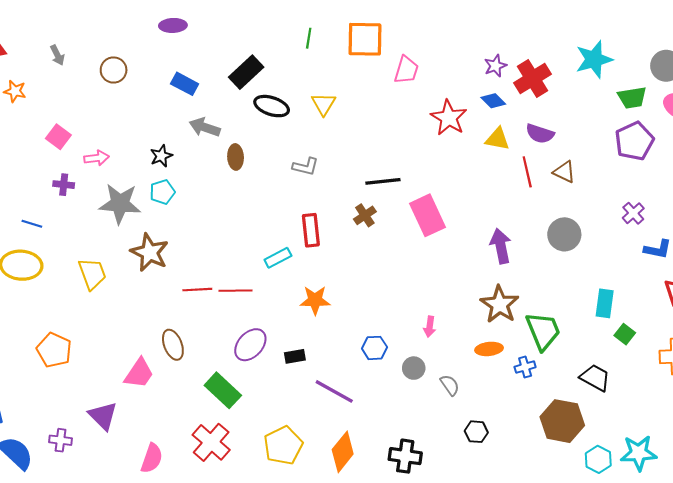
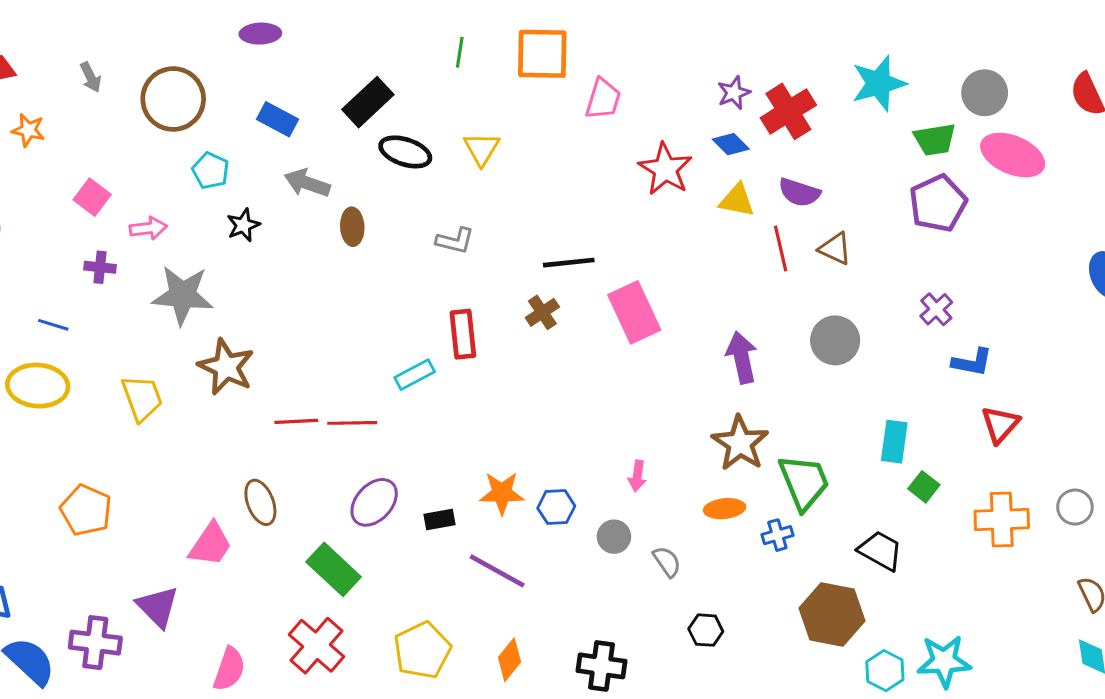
brown circle: (114, 70) -> (173, 99), size x1.6
cyan pentagon: (162, 192) -> (211, 171), moved, turned -30
orange star: (315, 300) -> (502, 493), moved
purple cross: (60, 440) -> (95, 643), size x1.5
orange diamond: (343, 452) -> (510, 660), size x0.7

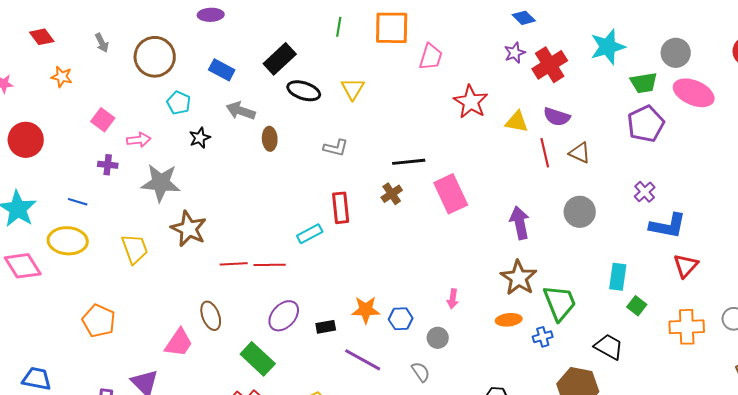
blue diamond: (731, 144) -> (524, 18), moved
blue L-shape: (972, 362) -> (668, 226), size x1.4
gray semicircle: (667, 562) -> (421, 372), moved

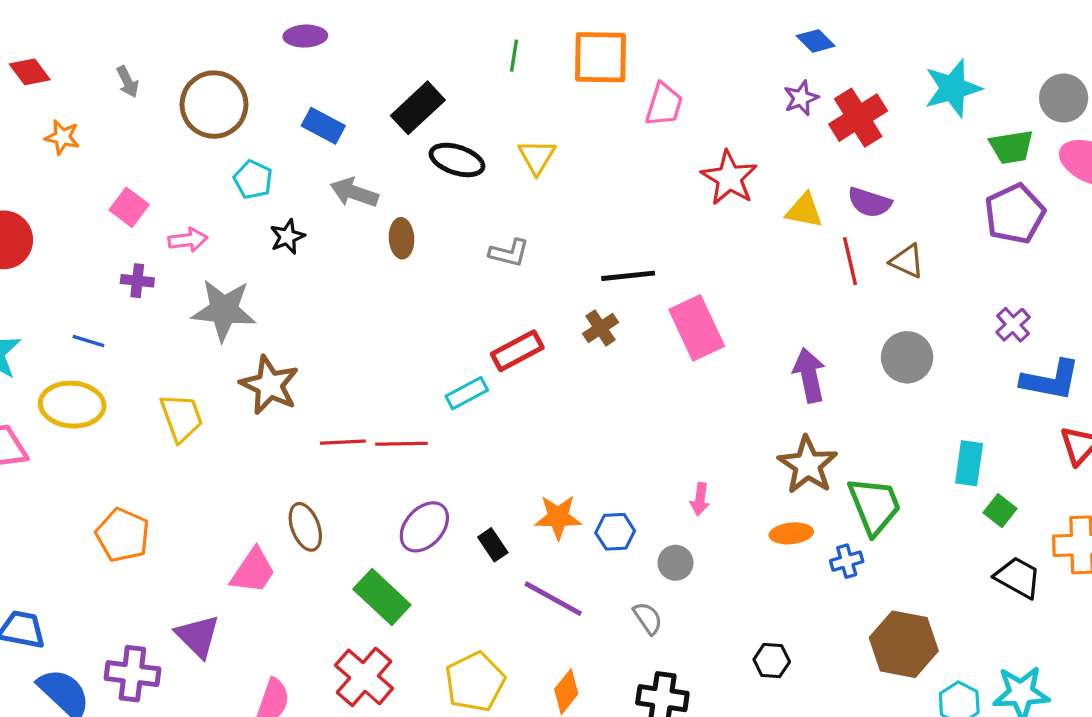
red rectangle: (341, 208) -> (517, 351), turned 68
black rectangle: (326, 327) -> (493, 545), turned 66
black trapezoid: (609, 347) -> (1018, 577), moved

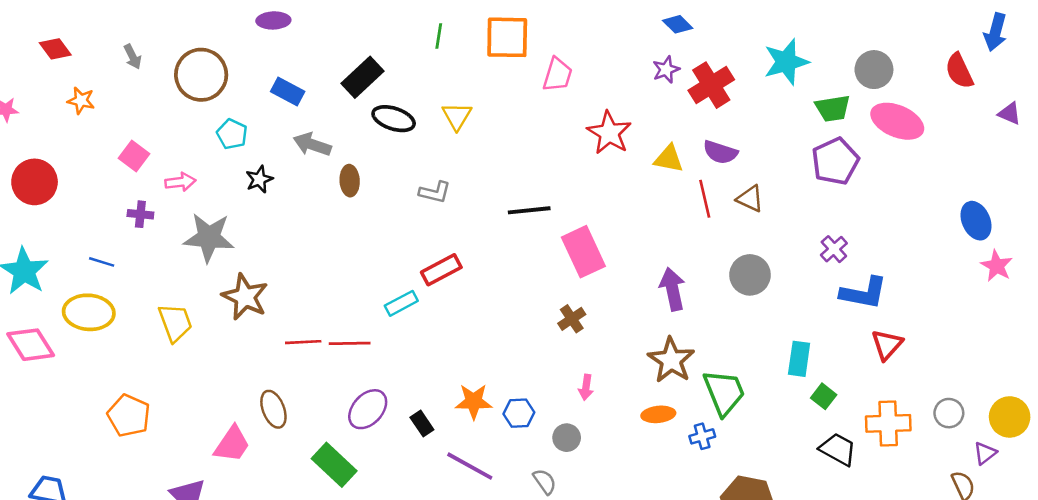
brown cross: (600, 328) -> (572, 319), moved

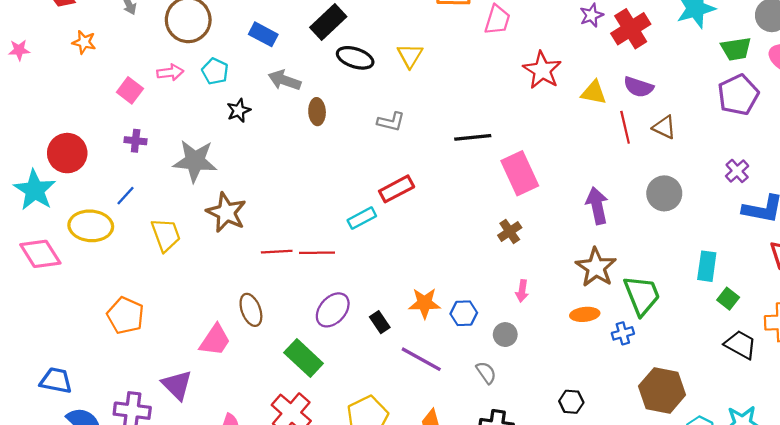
red circle: (35, 182) -> (67, 153), moved
pink arrow: (180, 182) -> (170, 72), moved
blue line: (102, 262) -> (125, 196), moved, turned -65

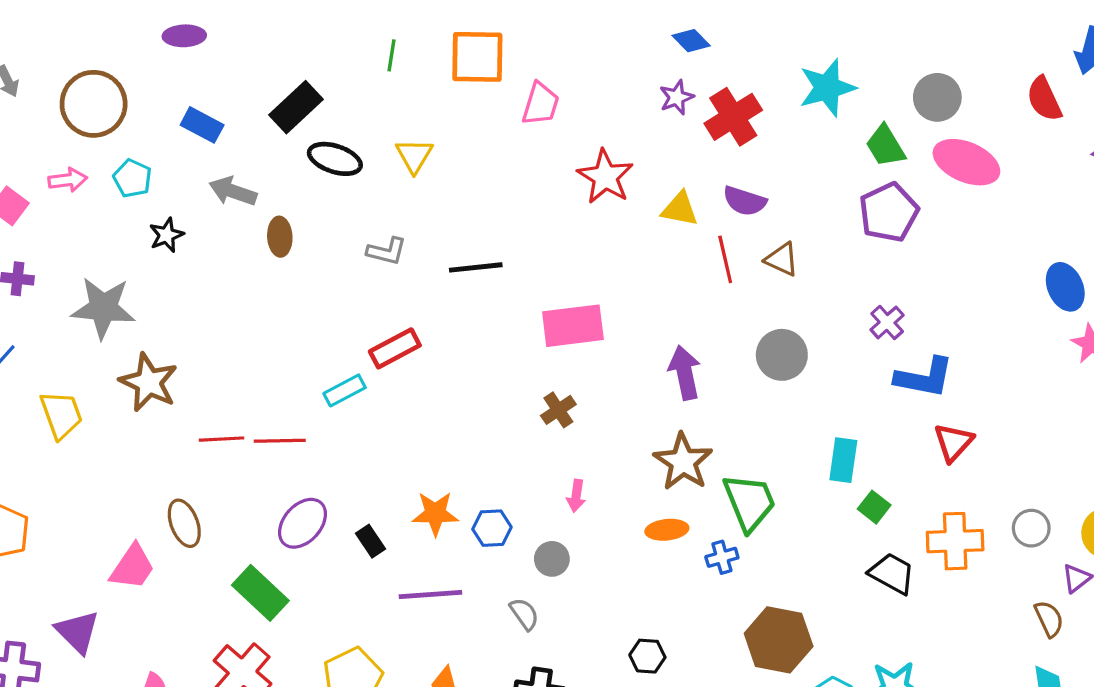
green trapezoid: (736, 49) -> (885, 146), turned 68
black line: (473, 137) -> (476, 267), moved
pink rectangle: (520, 173) -> (573, 326), turned -72
purple line: (421, 359) -> (430, 595), turned -33

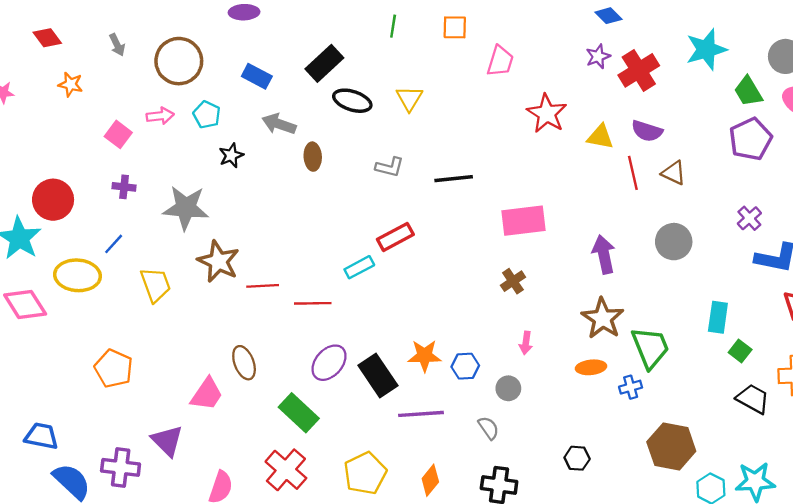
orange square: (477, 57) -> (455, 27), size x0.6
red line: (222, 439) -> (263, 286), moved
black rectangle: (371, 541) -> (378, 375), size x1.8

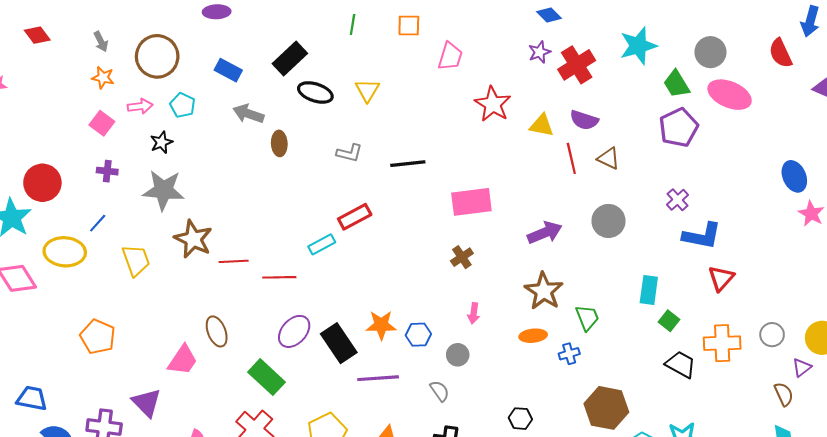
orange star: (71, 84) -> (103, 78), moved
black star: (231, 155) -> (161, 142), moved
purple arrow: (604, 254) -> (545, 233), turned 80
green trapezoid: (650, 348) -> (587, 318), size x0.7

